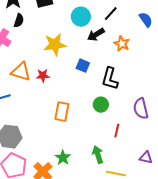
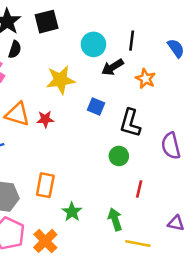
black line: (111, 14) -> (132, 41), turned -35
purple semicircle: (141, 109) -> (171, 146), moved
orange rectangle: (62, 112) -> (45, 185), moved
green star: (63, 158) -> (72, 212), moved

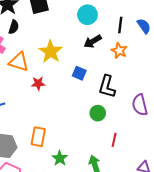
black line: (132, 41) -> (120, 25), moved
cyan circle: (93, 44) -> (87, 15), moved
yellow star: (61, 80) -> (51, 52), turned -30
orange triangle: (17, 114) -> (19, 62), moved

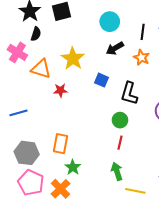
red line: (114, 140) -> (120, 143), moved
green star: (60, 158) -> (73, 167), moved

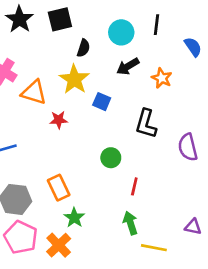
black line: (143, 32) -> (156, 25), moved
black semicircle: (36, 34) -> (83, 48), moved
blue square: (102, 80) -> (102, 102), moved
green circle: (120, 120) -> (111, 158), moved
orange rectangle: (60, 144) -> (59, 188), turned -36

